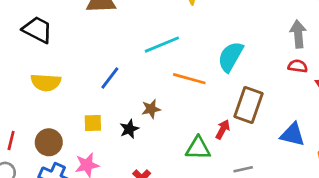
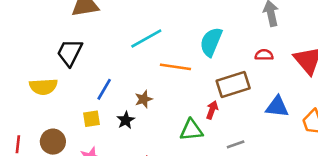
black trapezoid: (37, 30) -> (70, 53), moved, turned -84
red semicircle: (298, 66) -> (264, 55), moved
blue line: (110, 78) -> (104, 89), moved
brown rectangle: (248, 105) -> (233, 84), turned 60

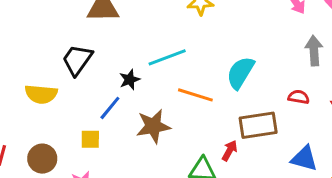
brown star: (144, 99) -> (153, 126), size x1.6
black star: (126, 120) -> (130, 80), moved

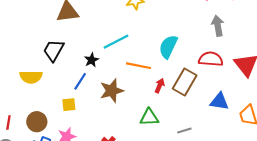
red semicircle: (299, 97) -> (211, 59), size x1.6
brown rectangle: (258, 125) -> (185, 82), turned -45
red arrow: (230, 151) -> (160, 86), moved

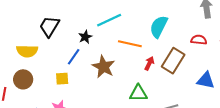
red semicircle: (211, 59) -> (199, 40), size x0.7
brown star: (112, 91) -> (103, 67), turned -30
brown circle: (37, 122) -> (23, 79), moved

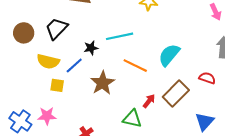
yellow semicircle: (27, 51) -> (48, 61), moved
red arrow: (149, 63) -> (149, 101), moved
brown circle: (23, 79) -> (24, 33), moved
blue triangle: (206, 80) -> (205, 122), turned 48

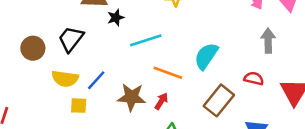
black star: (91, 48) -> (116, 18), moved
brown star: (103, 83) -> (132, 97), turned -30
red arrow: (149, 101) -> (161, 101), moved

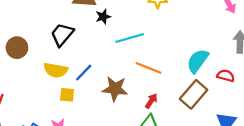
brown circle: (33, 48) -> (17, 48), moved
cyan semicircle: (206, 56) -> (198, 61), moved
red arrow: (161, 101) -> (151, 101), moved

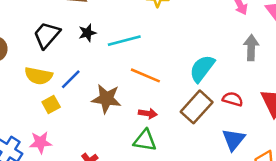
black star: (103, 17) -> (87, 33), moved
red semicircle: (226, 76) -> (233, 99), moved
yellow square: (67, 95) -> (51, 104), turned -35
red arrow: (151, 101) -> (148, 113), turned 63

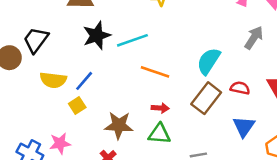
black star: (87, 33) -> (97, 35), size x1.6
black trapezoid: (47, 35) -> (36, 40), moved
gray arrow: (251, 48) -> (254, 38), turned 35
brown star: (106, 99) -> (119, 125), moved
yellow square: (51, 104) -> (77, 105), moved

